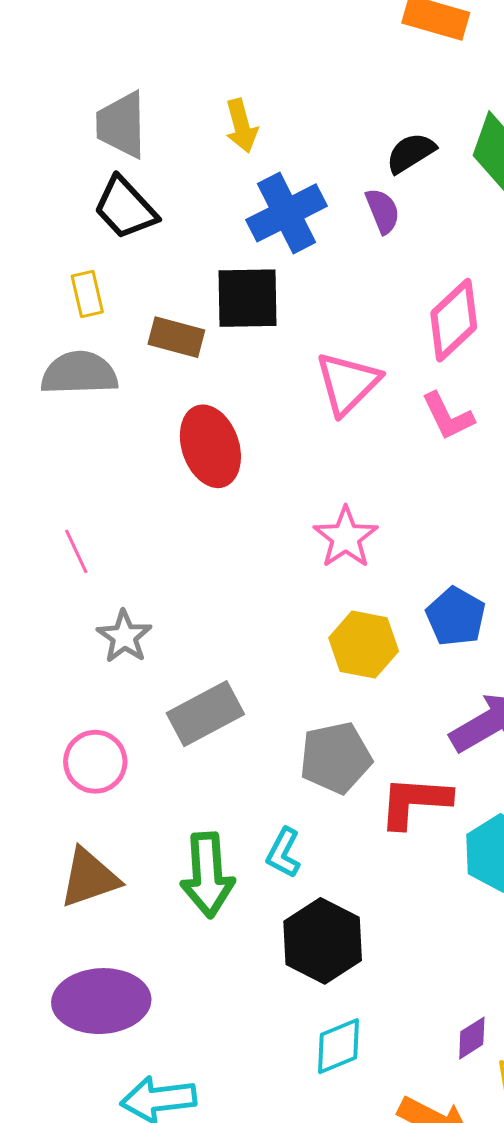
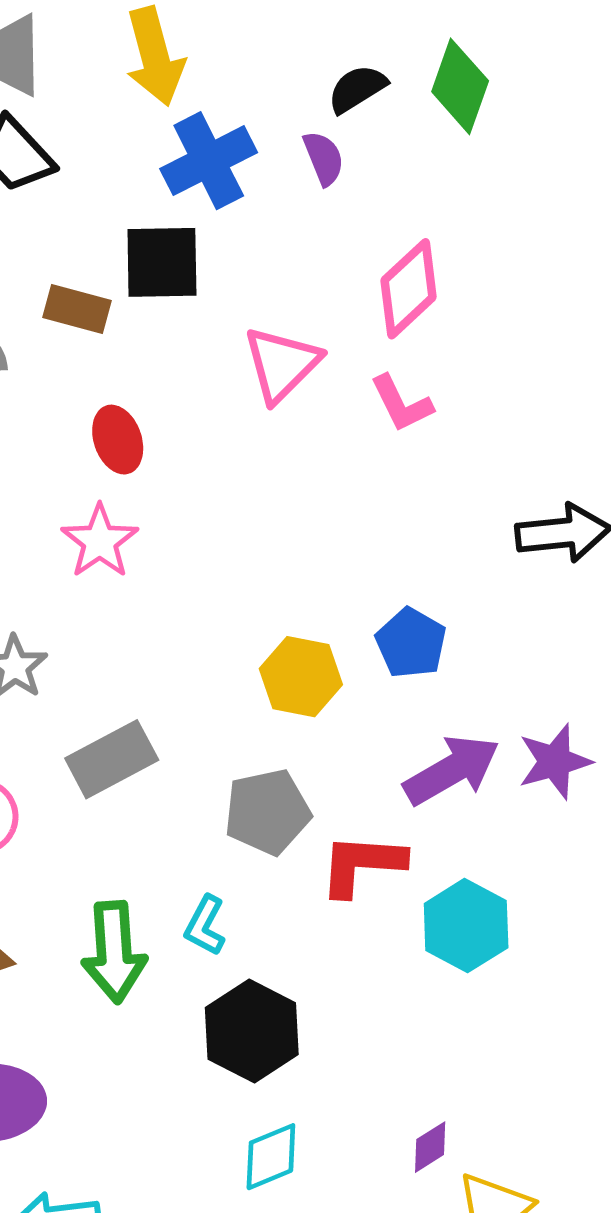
yellow arrow: (241, 126) -> (155, 56), size x1.5
red ellipse: (210, 446) -> (118, 440), size x0.7
pink star: (346, 537) -> (100, 541), moved

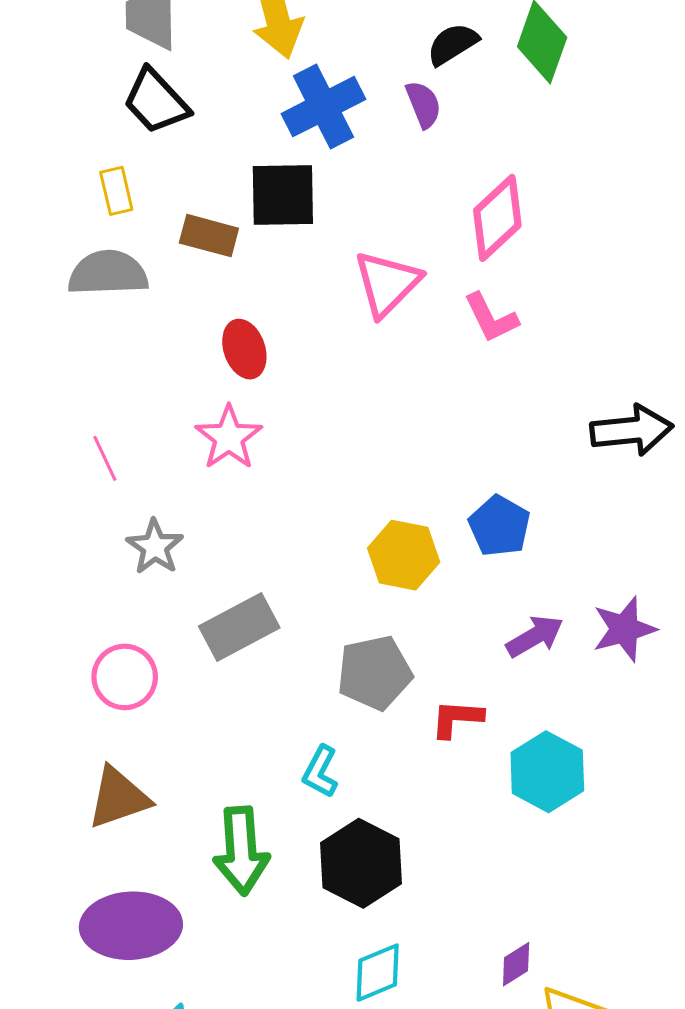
purple arrow: (452, 770) -> (535, 636), size x0.7
red L-shape: (362, 865) -> (457, 719), size x0.7
green arrow: (114, 952) -> (241, 851), moved

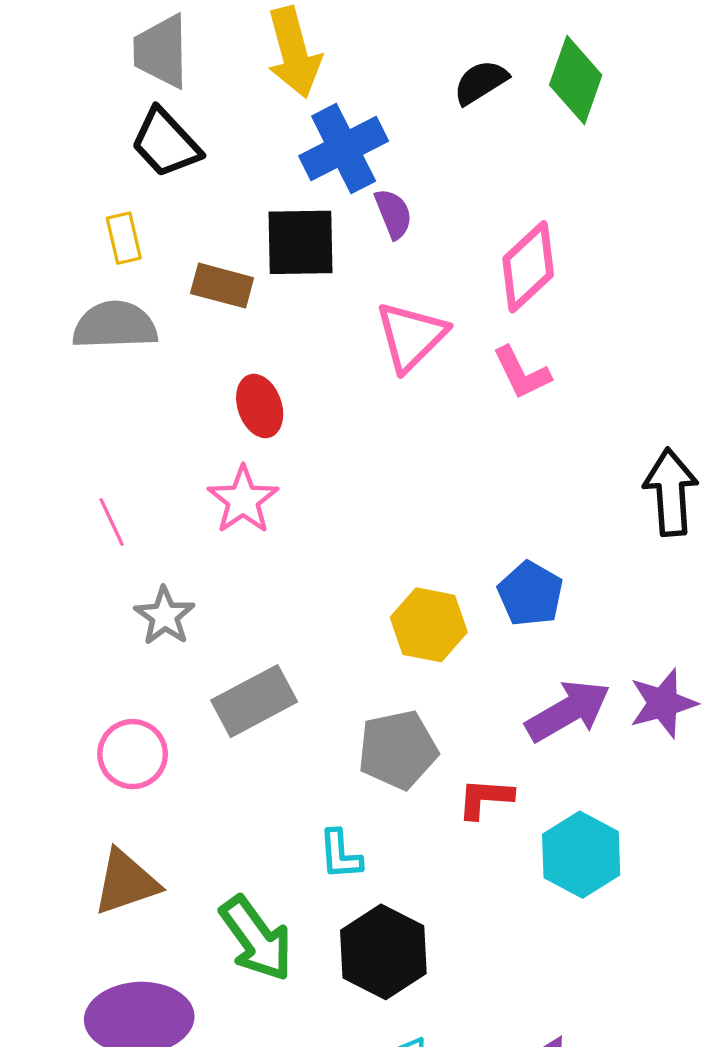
purple semicircle: (423, 104) -> (393, 214), moved
black arrow: (632, 430) -> (671, 492), turned -88
purple arrow: (535, 636) -> (568, 711), size x1.4
cyan L-shape: (320, 772) -> (340, 855), turned -32
green arrow: (241, 851) -> (256, 939), turned -32

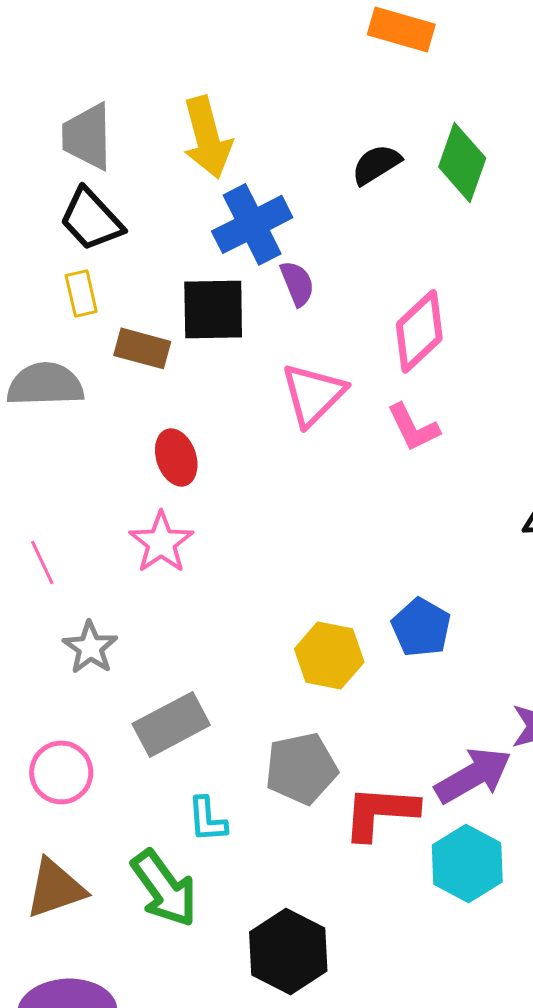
yellow rectangle: (124, 238) -> (81, 293), moved
purple arrow: (568, 711) -> (473, 775), moved
red L-shape: (485, 798) -> (380, 812), size x1.5
cyan L-shape: (340, 855) -> (207, 819), moved
green arrow: (256, 939) -> (164, 888), moved

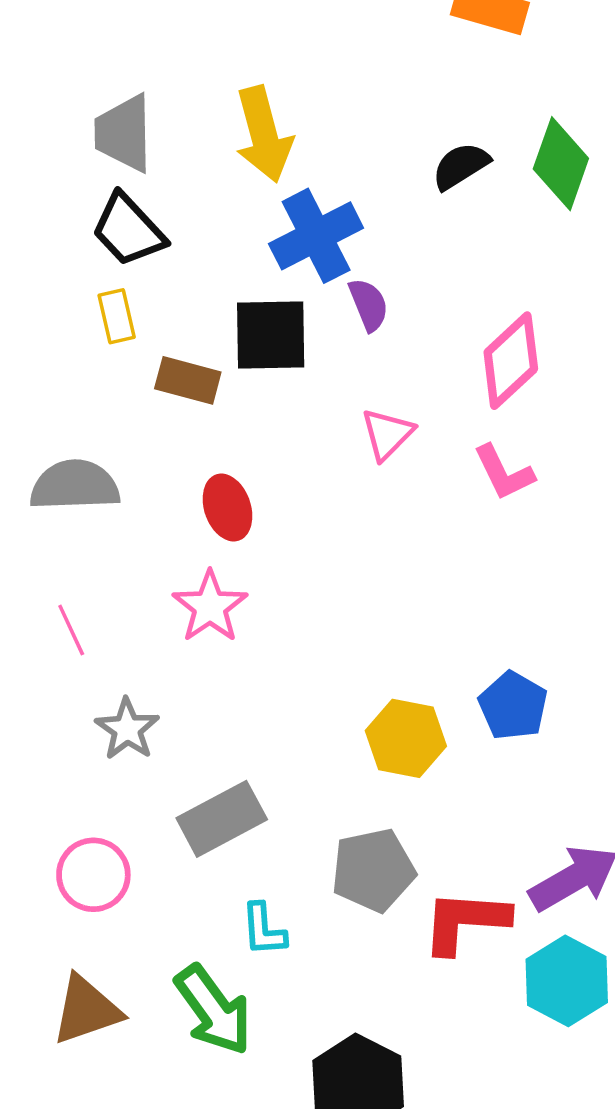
gray semicircle: (45, 384) -> (75, 485), moved
pink triangle: (313, 394) -> (387, 434), size x0.7

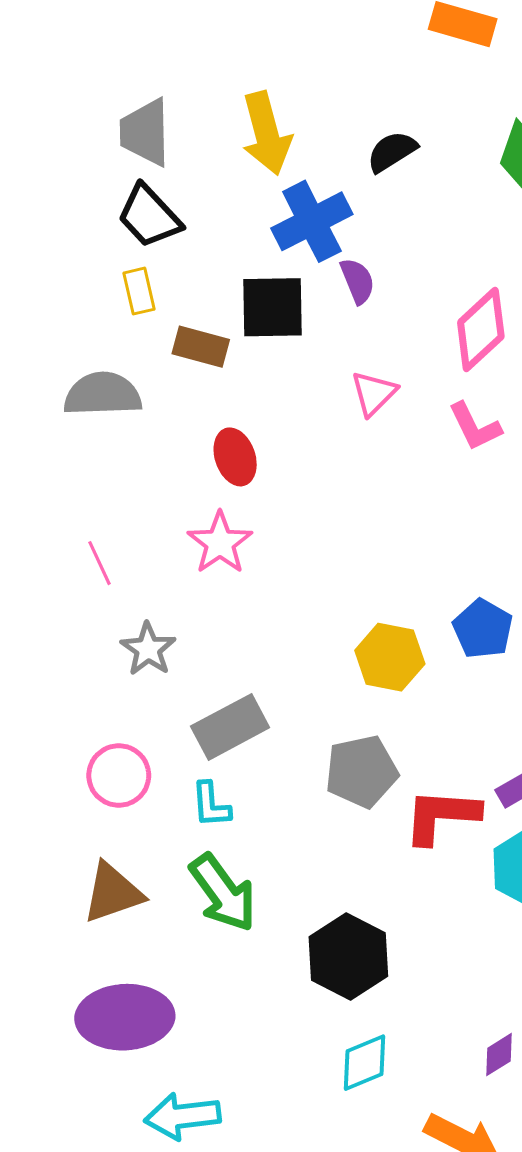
black semicircle: (461, 166) -> (392, 151), moved
gray semicircle: (75, 485) -> (103, 394), moved
cyan L-shape: (264, 930) -> (211, 805), moved

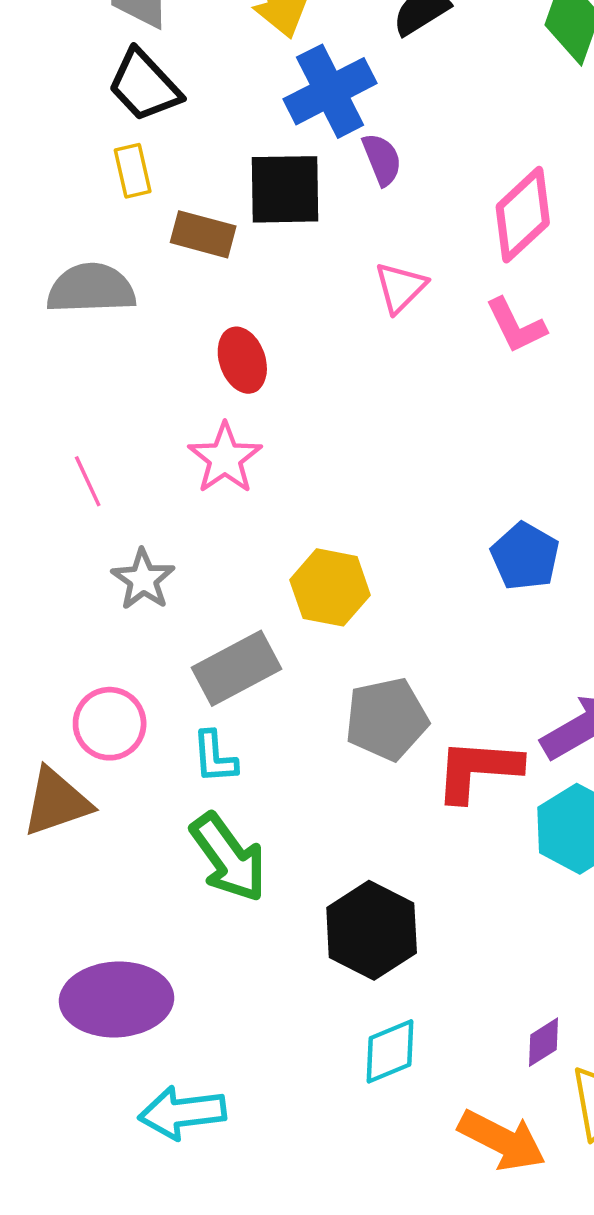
yellow hexagon: (390, 657) -> (330, 587), moved
brown triangle: (113, 893) -> (56, 802), moved

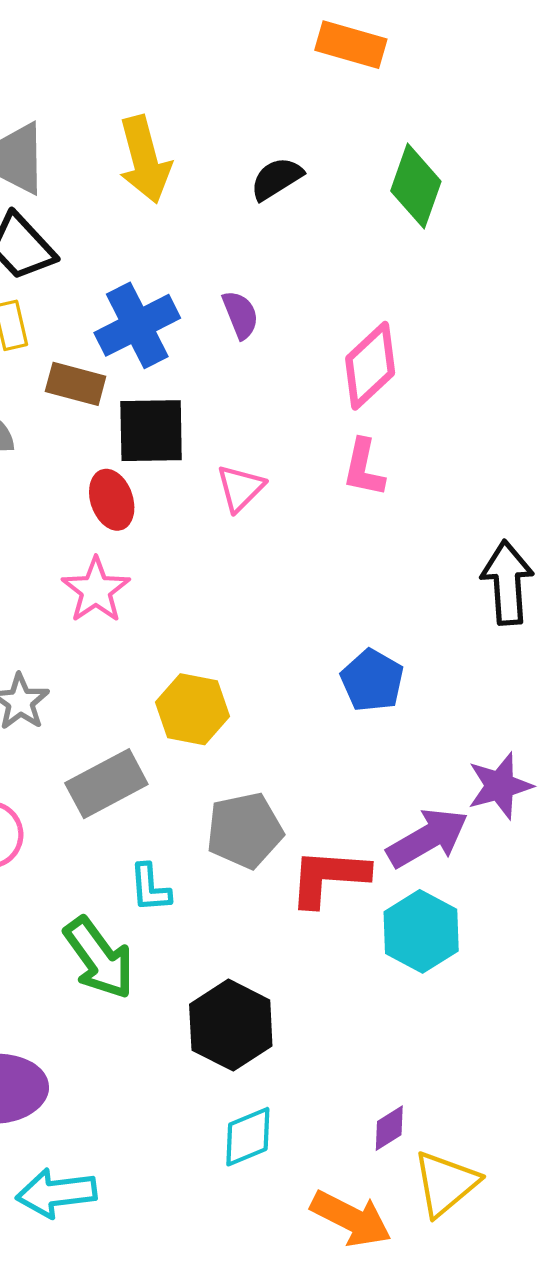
blue cross: (330, 91) -> (137, 325), moved
black square: (285, 189) -> (151, 431), moved
pink triangle: (400, 287) -> (240, 488), moved
pink L-shape: (516, 325) -> (364, 468), turned 38
cyan L-shape: (215, 757) -> (150, 888), moved

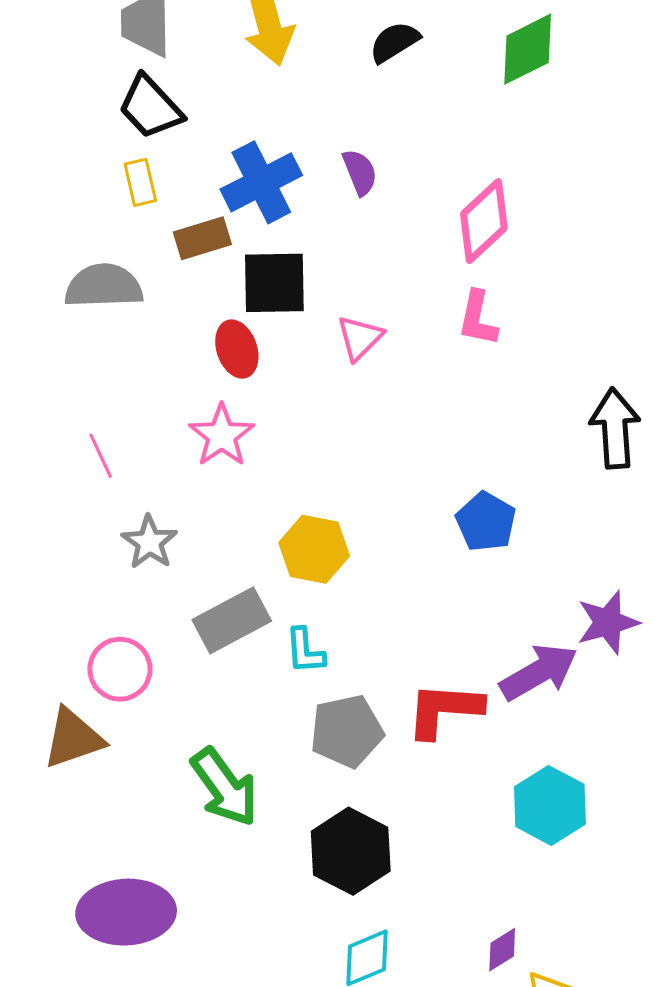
green diamond: (416, 186) -> (528, 49), turned 44
brown rectangle: (76, 384) -> (202, 238), turned -32
gray pentagon: (245, 830) -> (347, 731), moved
cyan L-shape: (150, 888) -> (305, 651), moved
cyan hexagon: (421, 931) -> (550, 805), moved

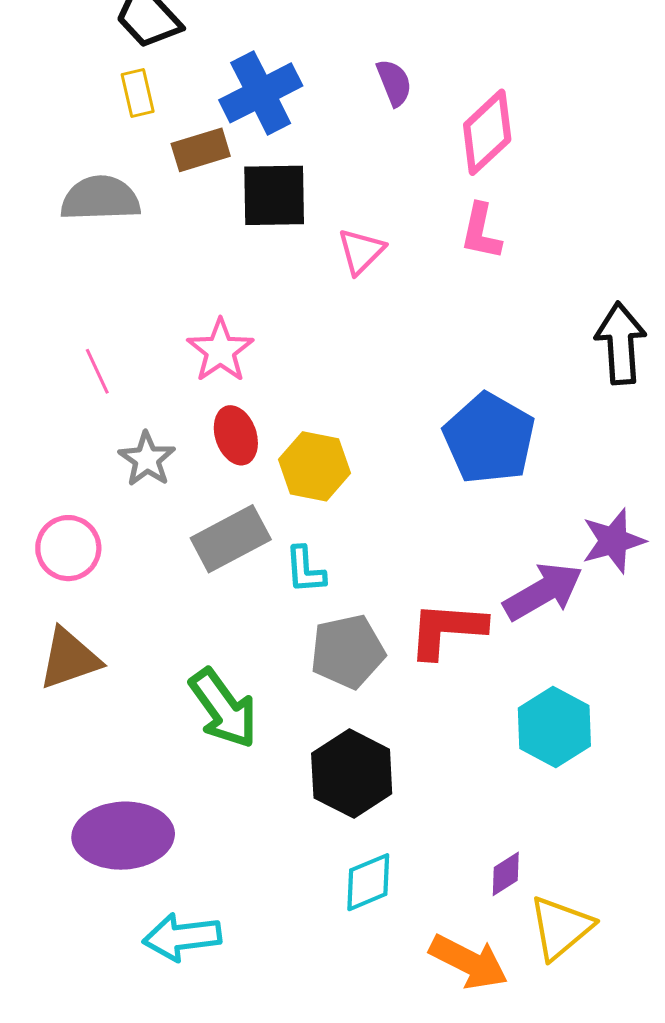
purple semicircle: (360, 172) -> (394, 83), moved
red ellipse: (237, 349) -> (236, 435), moved
blue pentagon: (486, 522) -> (489, 438), size x1.5
pink circle: (120, 669) -> (68, 548), moved

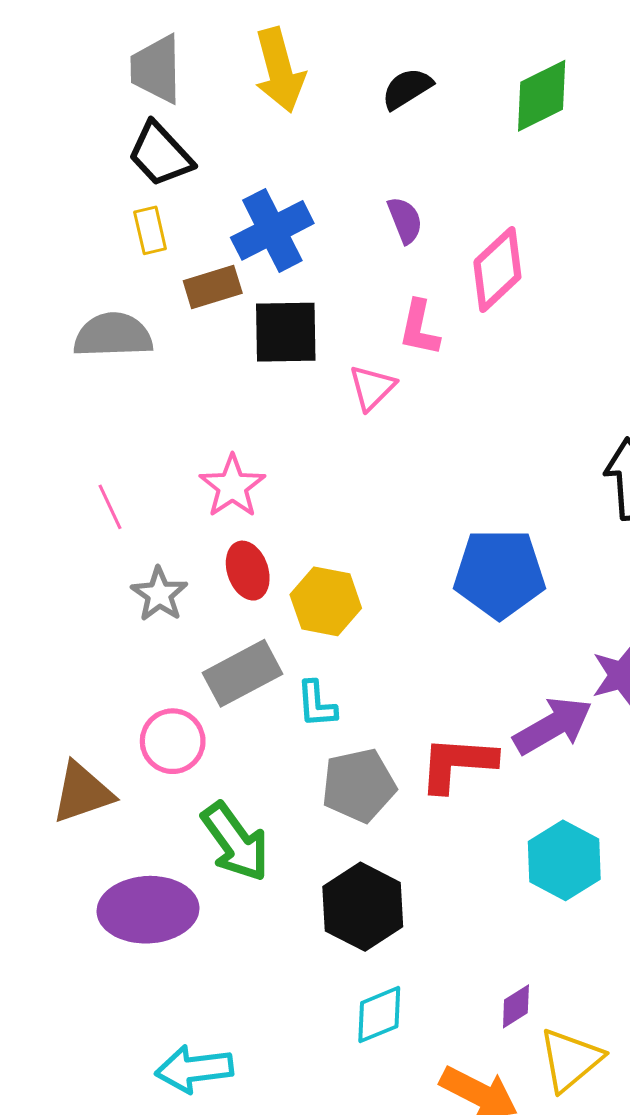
pink L-shape: (481, 232) -> (419, 328), moved
blue pentagon: (489, 438) -> (499, 574), turned -30
pink circle: (68, 548) -> (173, 741), moved
purple ellipse: (123, 836) -> (148, 910), moved

